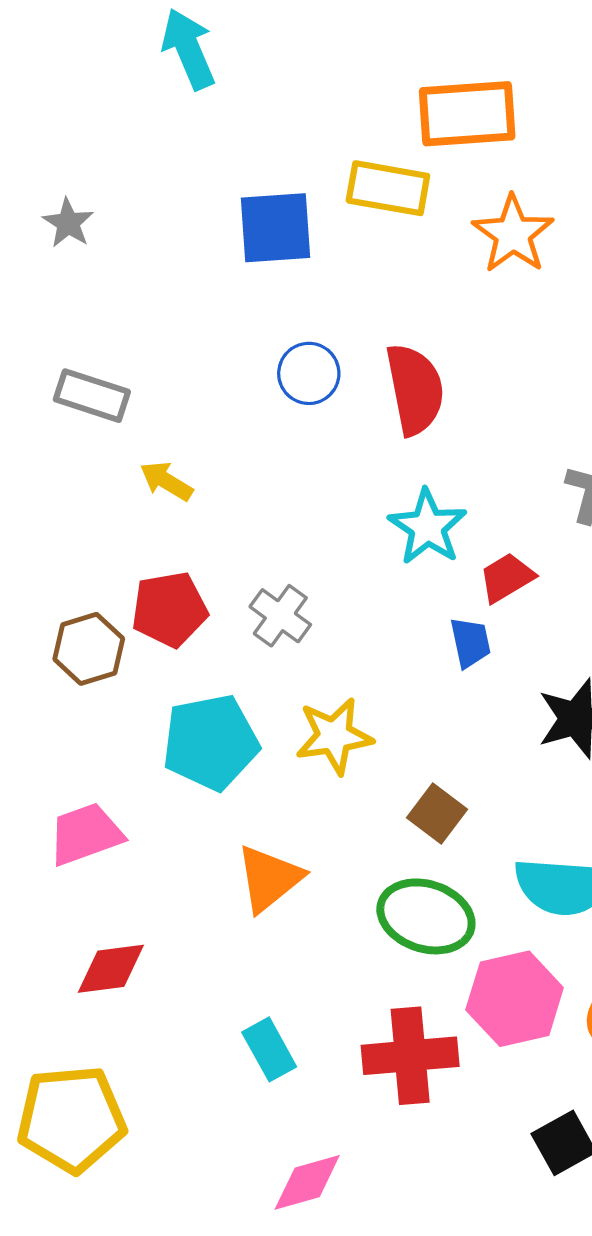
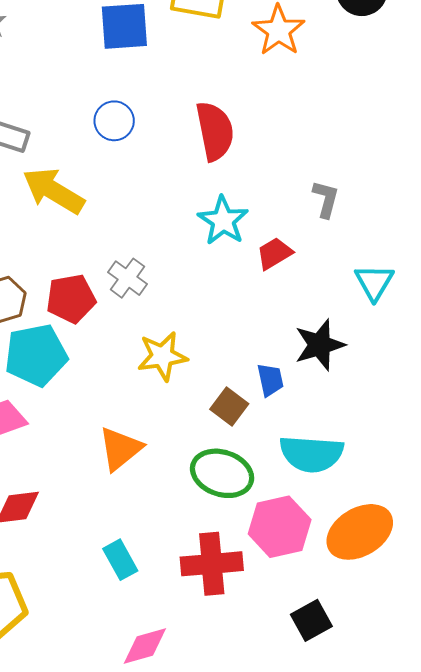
blue circle: (309, 373) -> (114, 121), moved
yellow arrow: (166, 481) -> (53, 191), size x1.8
red pentagon: (169, 609) -> (71, 299), moved
blue trapezoid: (470, 643) -> (270, 380), moved
cyan pentagon: (211, 742) -> (36, 355), moved

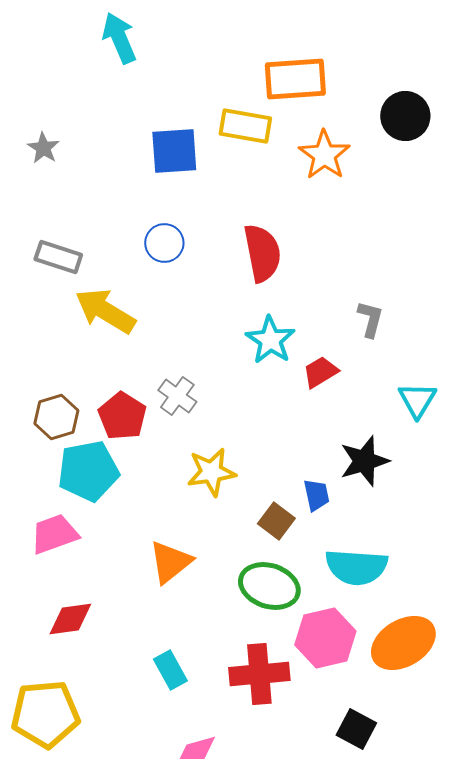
red pentagon: (71, 299) -> (122, 416), turned -30
black square: (311, 620) -> (356, 729), turned -33

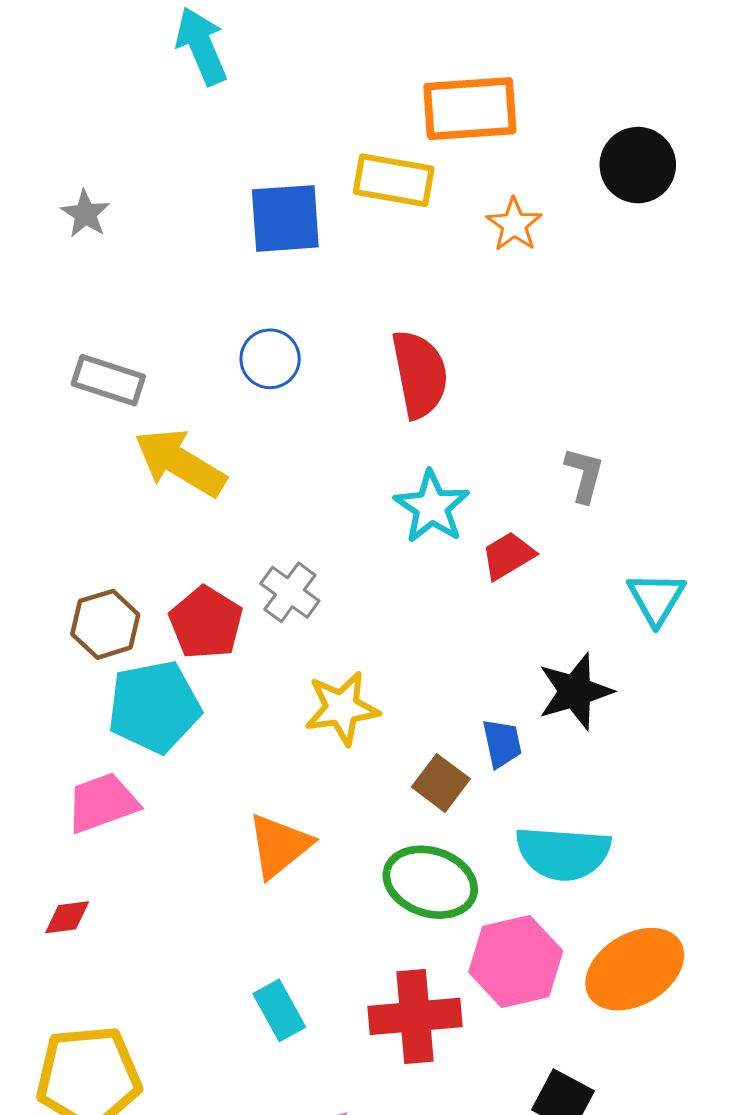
orange star: (324, 155) -> (514, 225), size x0.7
red diamond: (70, 619) -> (67, 917), moved, size x0.7

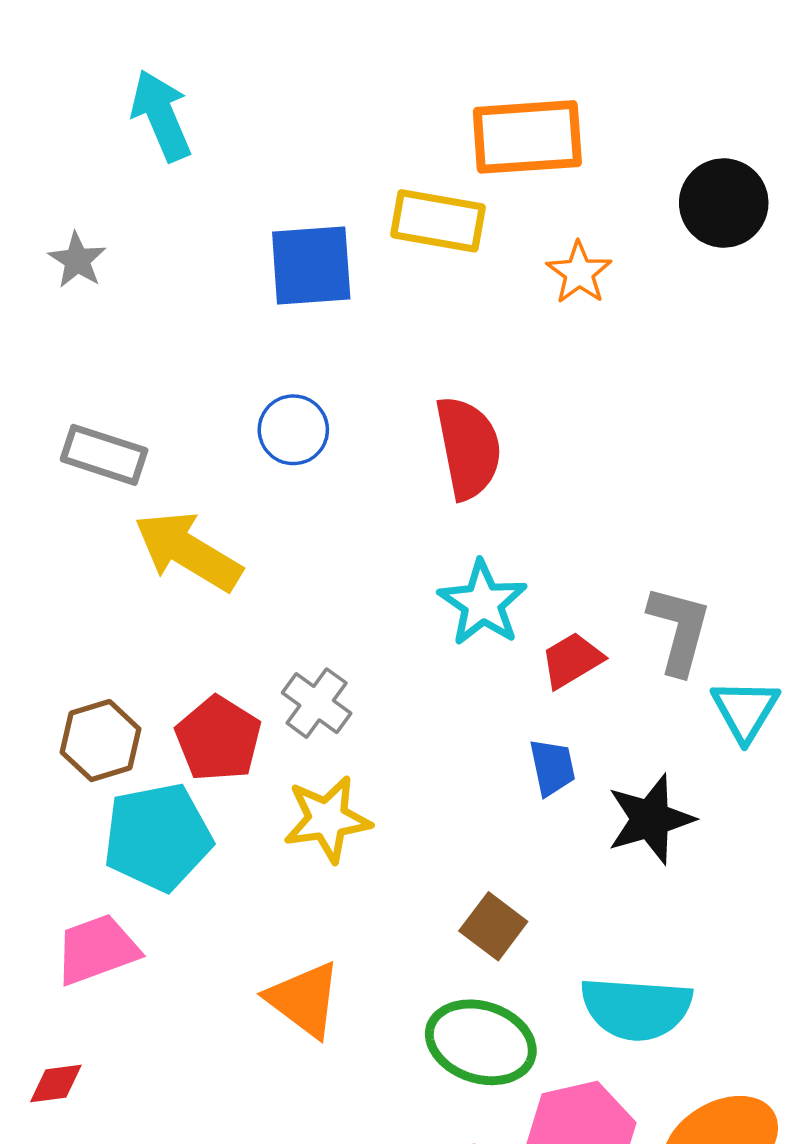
cyan arrow: (201, 46) -> (161, 116), moved
gray L-shape: (584, 475) -> (679, 630), moved, size x1.4
yellow star: (342, 708) -> (327, 819), moved
blue trapezoid: (502, 743) -> (552, 767), moved
orange triangle: (279, 846) -> (304, 999), turned -44

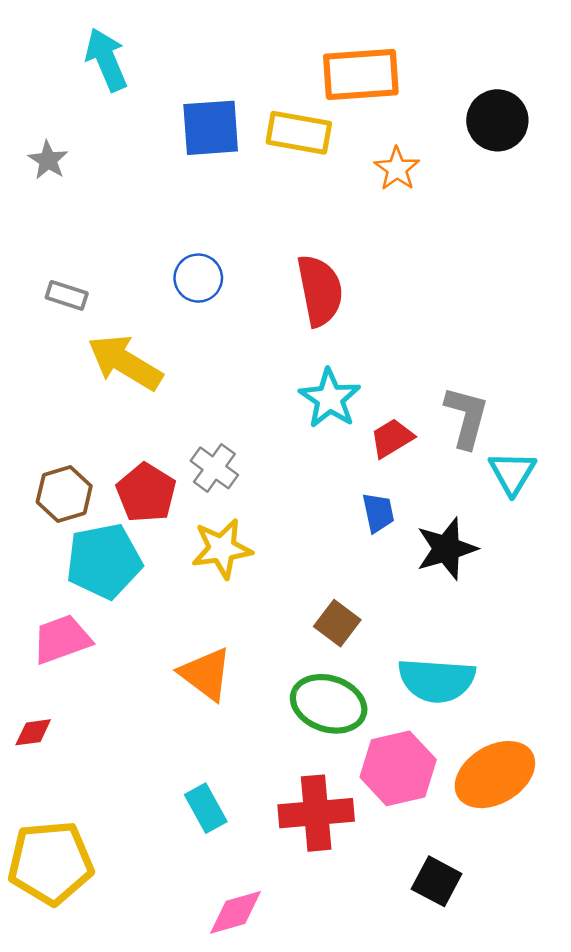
blue square: (311, 266) -> (211, 128), moved
gray rectangle: (104, 455) -> (67, 295), size x0.7

